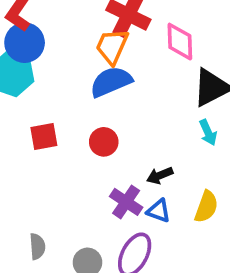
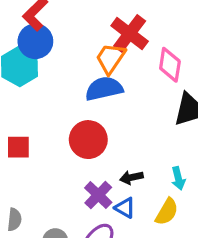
cyan arrow: (208, 132) -> (178, 178), moved
red square: (44, 136) -> (18, 147), moved
red circle: (104, 142) -> (88, 140), size x1.5

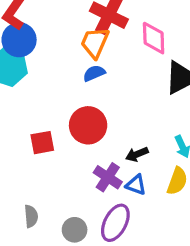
blue semicircle: (104, 89) -> (94, 73), size x0.6
red square: (18, 147) -> (42, 143), moved

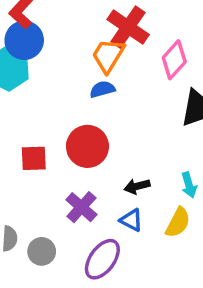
pink diamond: (154, 38) -> (174, 60), turned 36
purple cross: (108, 177) -> (81, 207), moved
gray circle: (75, 230) -> (42, 251), moved

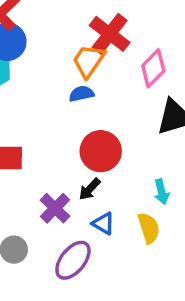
red circle: (87, 146) -> (101, 151), moved
black arrow: (137, 186) -> (90, 189), moved, turned -35
yellow semicircle: (178, 222) -> (149, 228), turned -48

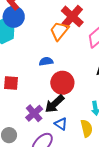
blue semicircle: (81, 94) -> (46, 61), moved
black arrow: (90, 189) -> (55, 104), size x1.5

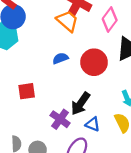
orange trapezoid: (59, 31) -> (67, 21), turned 105
red circle: (62, 83) -> (94, 62), moved

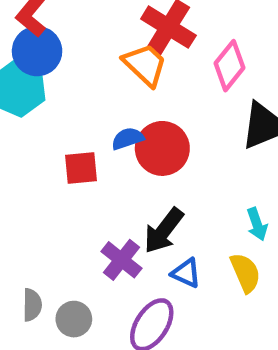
red circle: (94, 62) -> (162, 148), moved
red square: (27, 91) -> (81, 168), moved

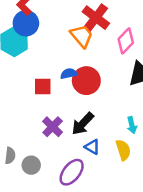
purple cross: (122, 260) -> (53, 127), moved

